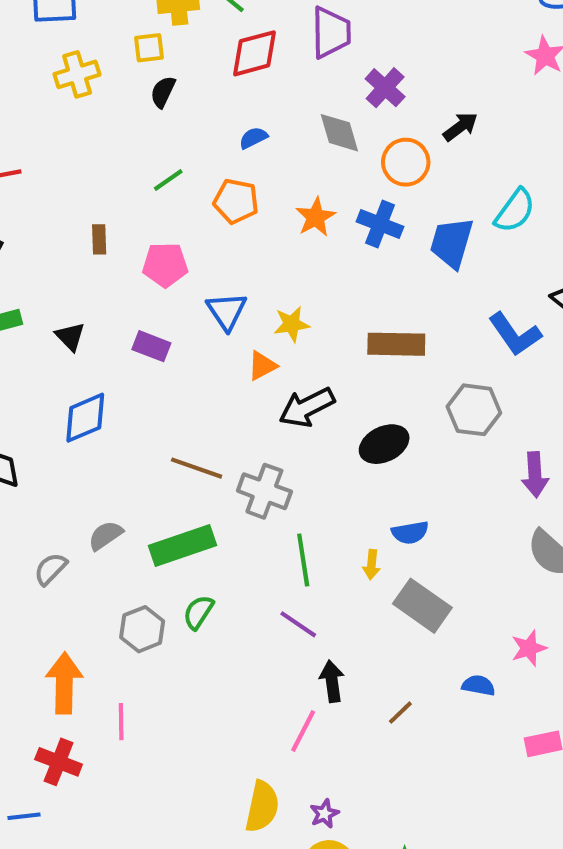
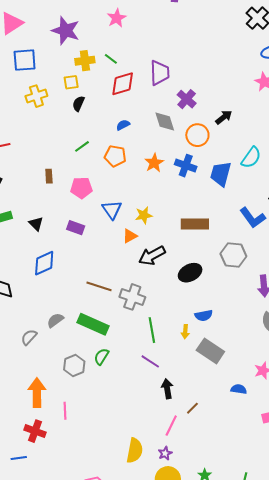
green rectangle: (182, 545) -> (93, 324), turned 44
brown line: (400, 713) -> (192, 408), moved
pink line: (303, 731) -> (171, 426), moved

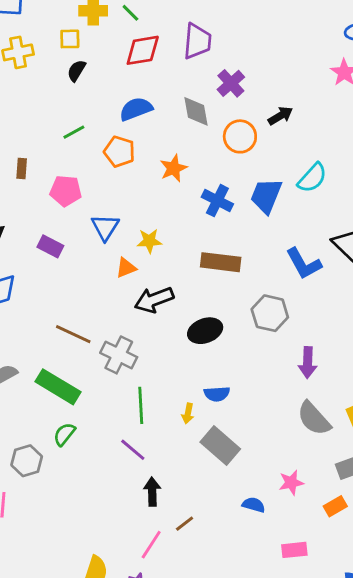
blue semicircle: (123, 125) -> (136, 109), size x1.6
blue cross: (186, 166) -> (217, 201), moved
gray hexagon: (74, 366) -> (27, 461), moved

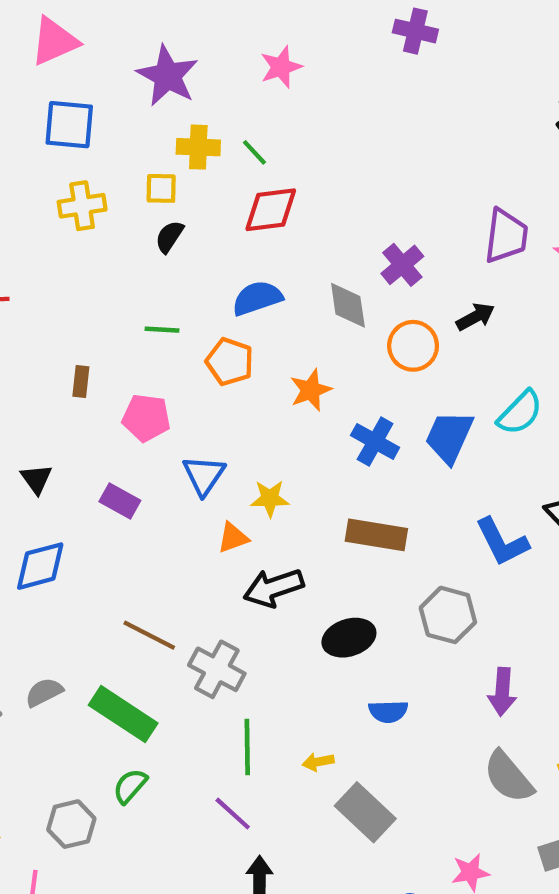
purple trapezoid: (197, 41) -> (506, 236), moved
green line: (74, 132) -> (162, 330), turned 30
blue semicircle: (217, 394) -> (388, 711), moved
yellow arrow: (188, 413) -> (318, 762), turned 66

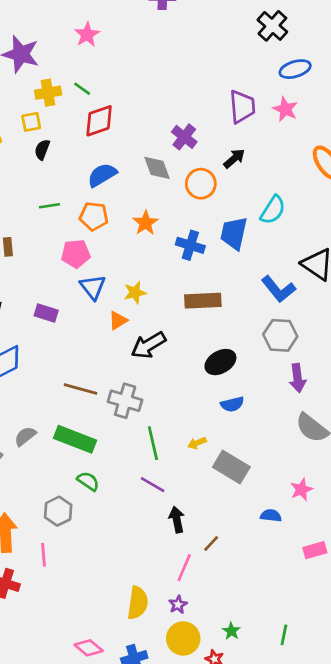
pink pentagon: (146, 418) -> (76, 254), moved
gray hexagon: (448, 615) -> (280, 335), moved
black ellipse: (349, 638) -> (220, 362), moved
green semicircle: (130, 786) -> (88, 481), turned 95

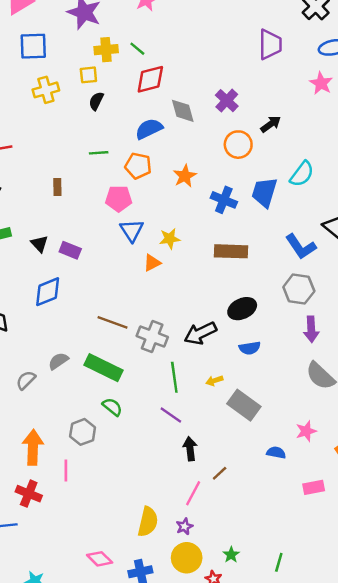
purple trapezoid: (242, 107) -> (270, 44), moved
gray diamond: (157, 168) -> (183, 111), moved
purple rectangle: (46, 313) -> (70, 250), moved
black arrow: (148, 345) -> (200, 333), moved

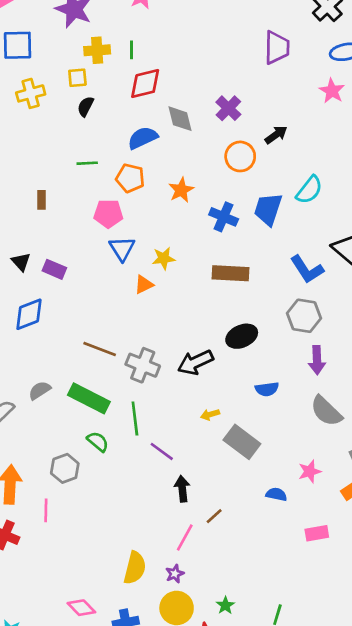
green line: (137, 49) -> (131, 50), turned 49
blue semicircle: (250, 348) -> (267, 389), moved
green line: (174, 377) -> (135, 418), moved

